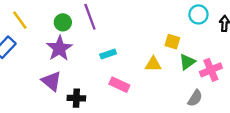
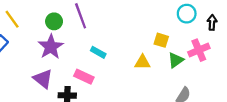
cyan rectangle: (108, 54) -> (98, 52), turned 48
pink cross: (211, 70) -> (199, 50), moved
pink rectangle: (119, 85) -> (84, 77), moved

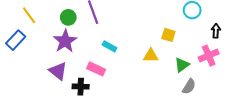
black arrow: (212, 22) -> (216, 31), moved
pink cross: (199, 50) -> (209, 56), moved
green triangle: (176, 60) -> (182, 65), moved

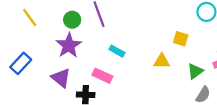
blue rectangle: (16, 40) -> (21, 63), moved

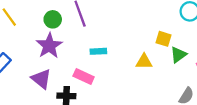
cyan rectangle: (117, 51) -> (98, 51), turned -32
green triangle: (195, 71) -> (178, 55), moved

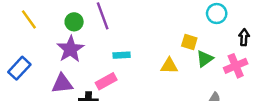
pink rectangle: (84, 76) -> (106, 81), turned -54
purple triangle: (41, 79) -> (62, 84), turned -45

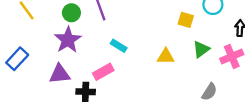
yellow square: (189, 42) -> (186, 20), moved
cyan rectangle: (122, 55) -> (119, 46), turned 35

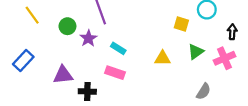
green circle: (71, 13) -> (67, 26), moved
purple star: (68, 40) -> (88, 38), moved, size x0.7
pink rectangle: (103, 72) -> (115, 73), moved, turned 48

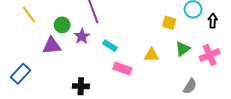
black arrow: (232, 32) -> (213, 21), moved
blue rectangle: (23, 60) -> (21, 74), moved
pink rectangle: (115, 73) -> (122, 69), moved
purple triangle: (63, 75) -> (52, 46), moved

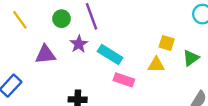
yellow square: (169, 23) -> (167, 43), moved
green circle: (62, 25) -> (62, 19), moved
cyan rectangle: (110, 46) -> (110, 54), size x1.5

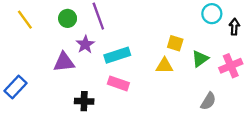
purple triangle: (45, 54) -> (64, 62), moved
cyan rectangle: (110, 54) -> (117, 55), turned -50
pink rectangle: (124, 80) -> (118, 83), moved

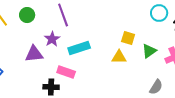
green circle: (68, 18) -> (27, 15), moved
pink rectangle: (118, 83) -> (66, 72), moved

